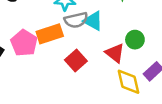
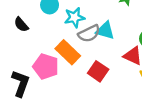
orange rectangle: (50, 34) -> (68, 52), turned 75

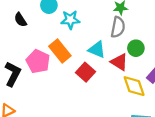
cyan triangle: (105, 31) -> (97, 50), moved
gray semicircle: (89, 33) -> (118, 27), moved, turned -60

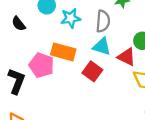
gray semicircle: (118, 27) -> (103, 21), moved
orange rectangle: (60, 51) -> (63, 52), turned -30

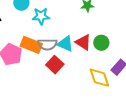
gray semicircle: (103, 21) -> (47, 44), moved, turned 78
red triangle: (127, 57) -> (83, 42), moved

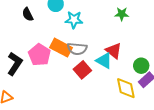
green circle: (101, 43) -> (141, 66), moved
cyan triangle: (65, 44) -> (104, 61), moved

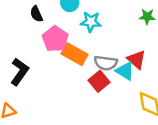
gray semicircle: (77, 49) -> (106, 63), moved
pink pentagon: (39, 55) -> (55, 39), moved

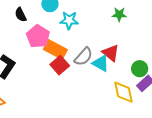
gray semicircle: (106, 63) -> (83, 57), turned -54
red square: (99, 81) -> (60, 65), moved

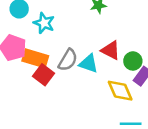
cyan star: (69, 20) -> (44, 23), turned 30
red triangle: (111, 53) -> (111, 50), moved

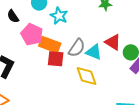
red square: (43, 75) -> (56, 59), turned -36
yellow diamond: (120, 91) -> (87, 76), moved

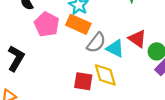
orange rectangle: (50, 45) -> (78, 24), moved
red square: (56, 59) -> (83, 81), moved

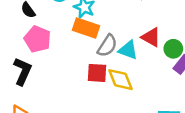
pink pentagon: (47, 24) -> (37, 39), moved
red square: (83, 81) -> (97, 73), moved

